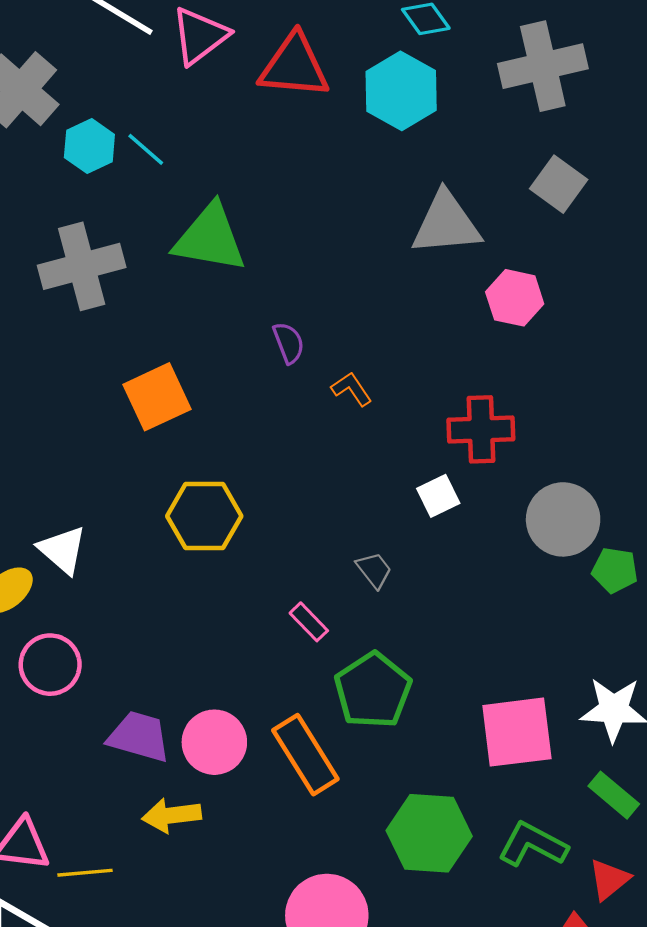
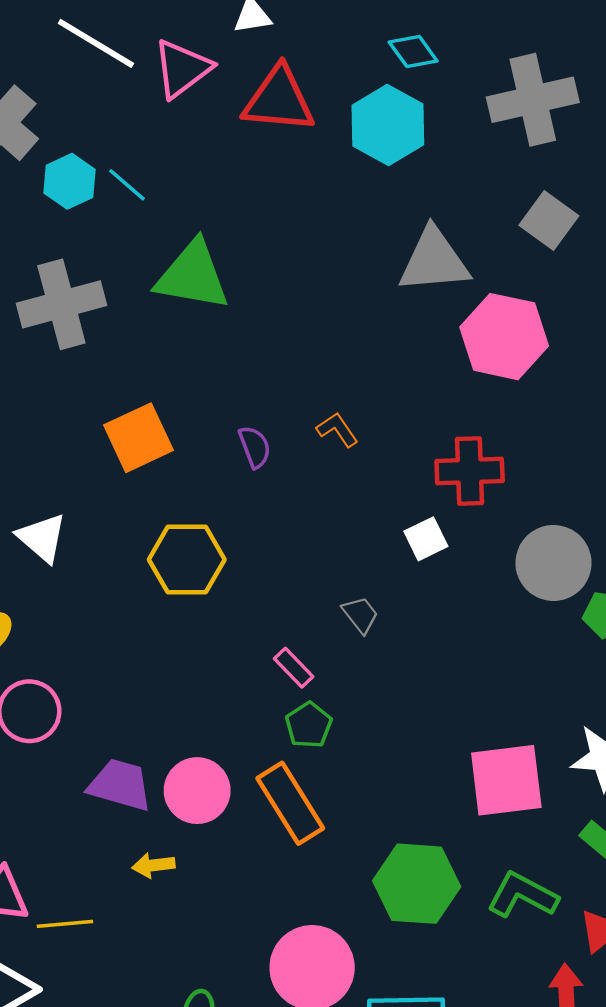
pink hexagon: (515, 298) -> (504, 337), size x1.5
purple semicircle: (289, 343) -> (255, 447), moved
white triangle: (62, 550) -> (42, 538), moved
green pentagon: (373, 690) -> (309, 725), moved, size x0.6
yellow arrow: (172, 815) -> (153, 865), size x0.7

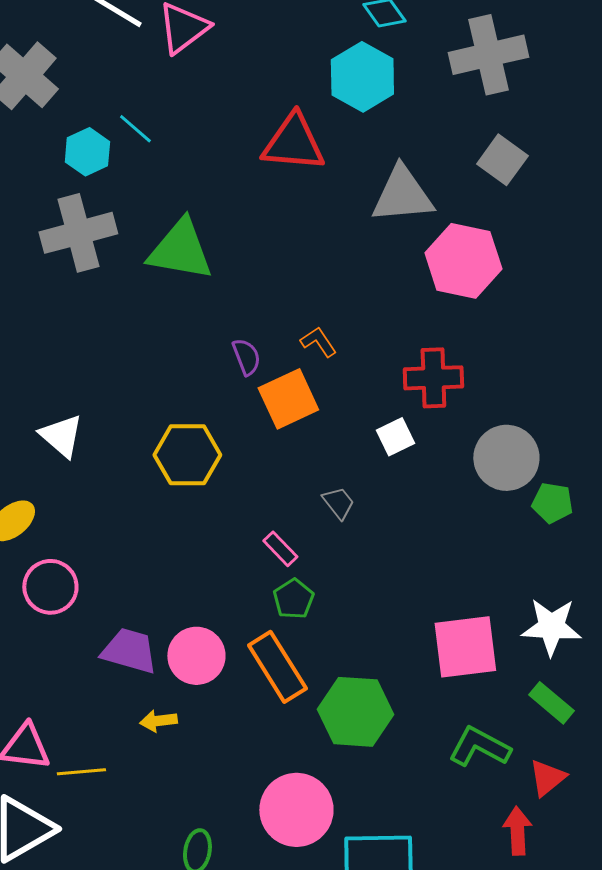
red triangle: (279, 100) -> (293, 143), moved
cyan hexagon: (70, 181) -> (87, 152), moved
green triangle: (193, 276) -> (180, 250), moved
orange square: (138, 438) -> (288, 399), moved
green hexagon: (417, 884) -> (355, 712), moved

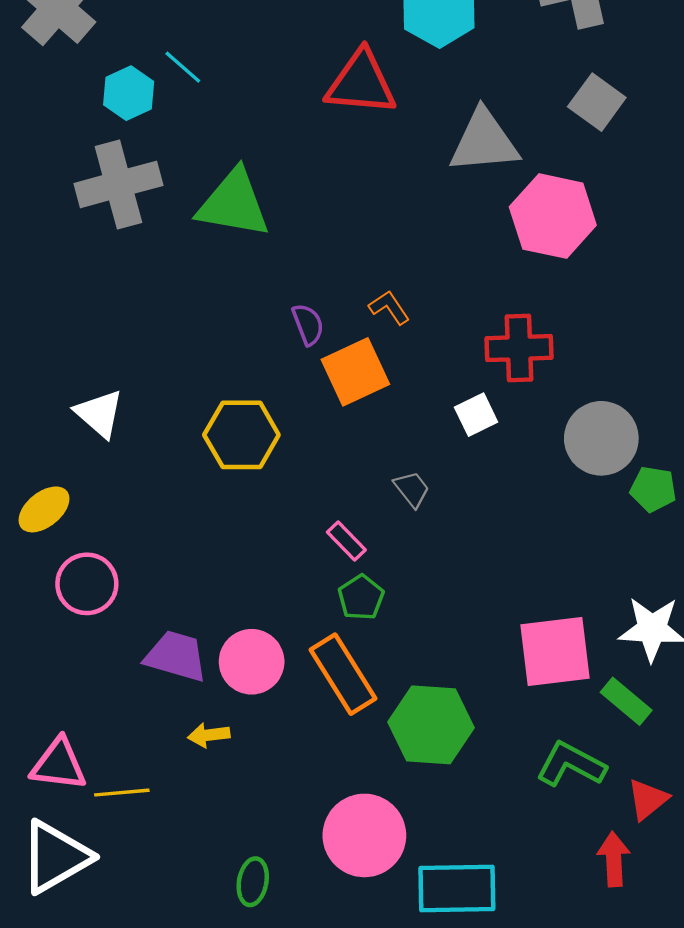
green rectangle: (551, 703) -> (626, 701), moved

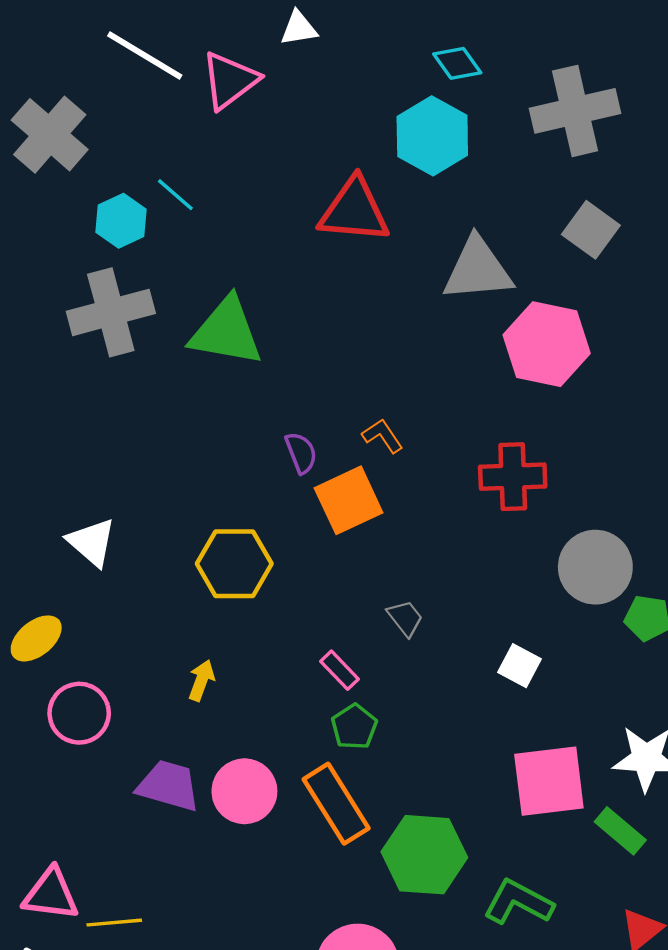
white square: (476, 415) -> (520, 666), moved, turned -36
yellow arrow: (209, 735) -> (201, 680), moved, turned 117
green L-shape: (571, 764) -> (518, 902), moved

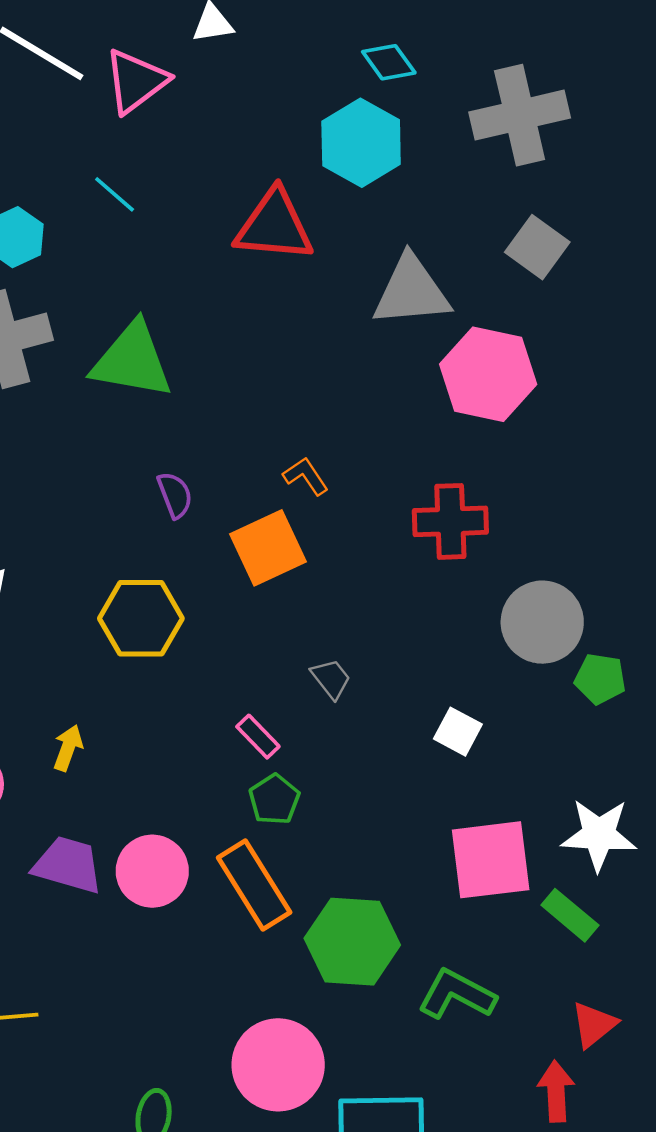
cyan line: (175, 195) -> (115, 194), moved
purple semicircle: (301, 453) -> (175, 495), moved
yellow arrow: (201, 680) -> (68, 748), moved

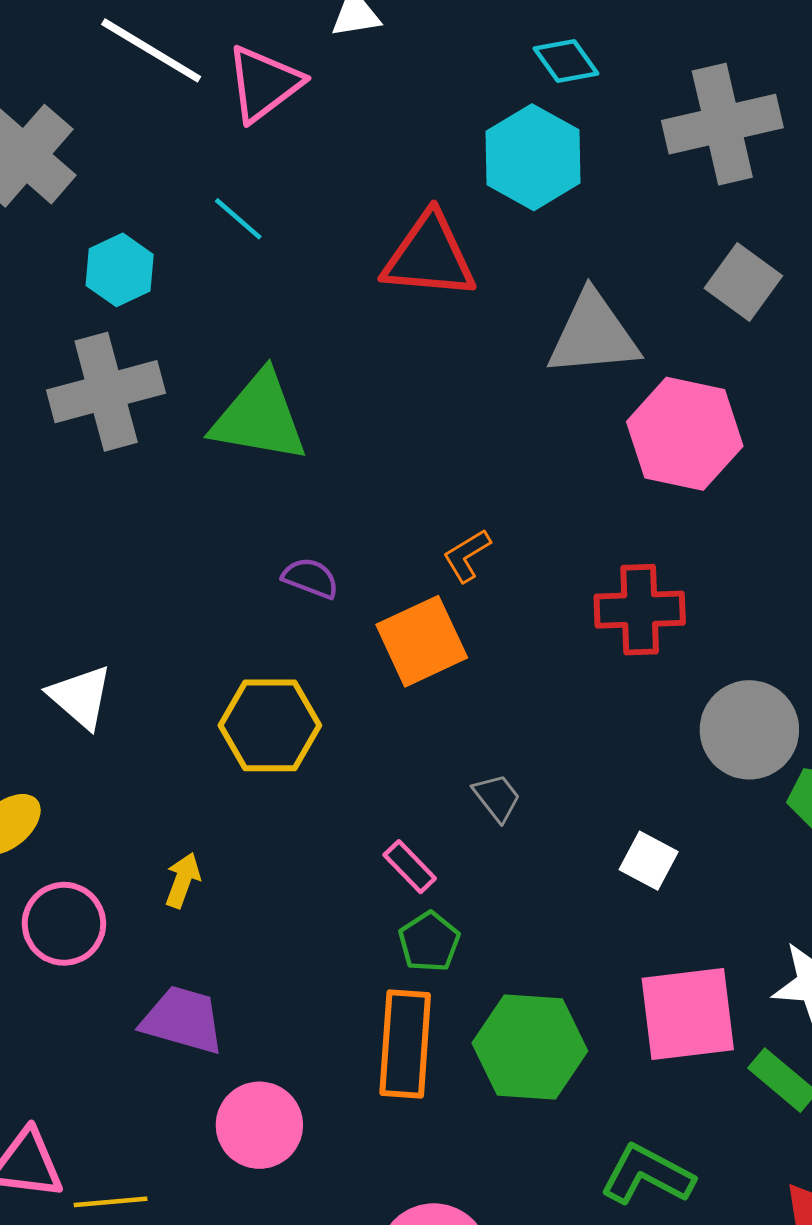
orange L-shape: (306, 476) -> (467, 556), turned -87
purple semicircle: (175, 495) -> (310, 578), turned -48
pink circle: (152, 871) -> (259, 1125), moved
orange rectangle: (254, 885) -> (405, 1044), turned 36
green hexagon: (352, 942) -> (530, 1047), moved

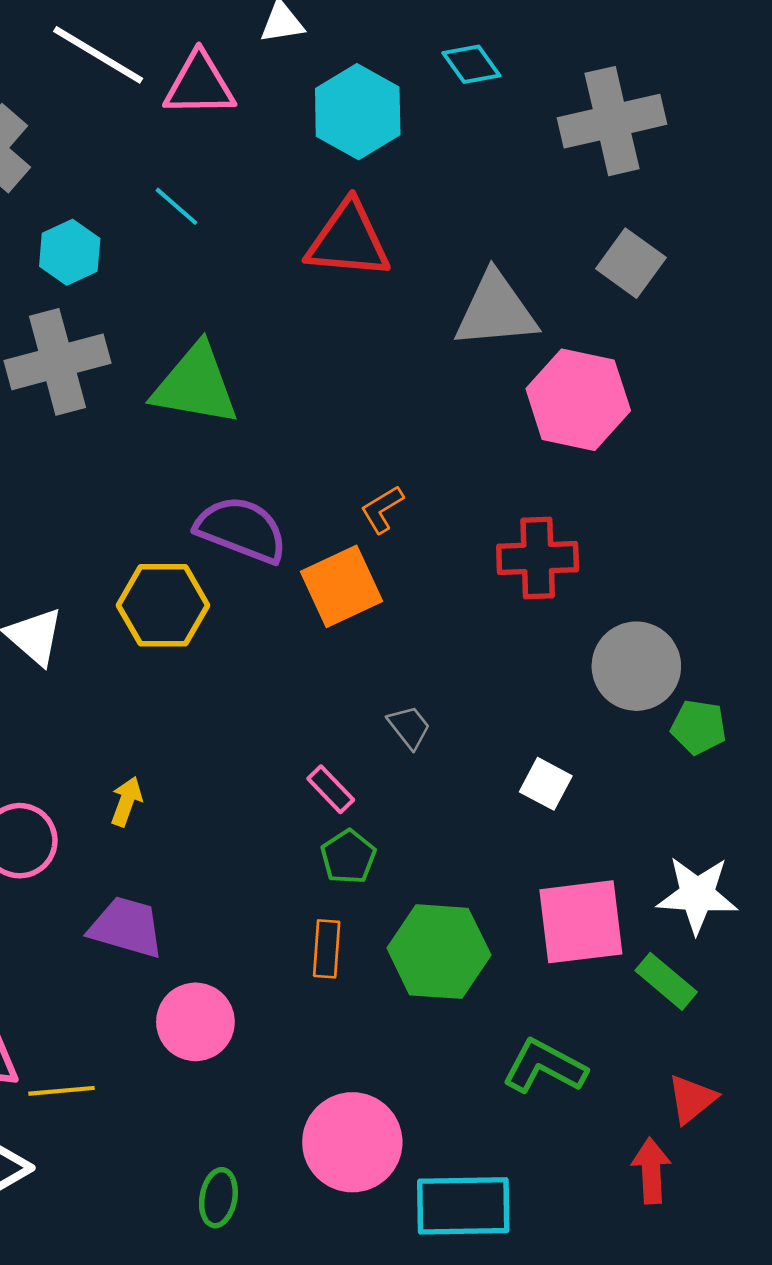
pink triangle: (264, 84) -> (199, 85), turned 36
cyan hexagon: (533, 157) -> (358, 112), moved
purple semicircle: (310, 578) -> (241, 530), size x1.8
yellow hexagon: (270, 725) -> (163, 605), moved
orange rectangle: (405, 1044) -> (327, 949), size x0.6

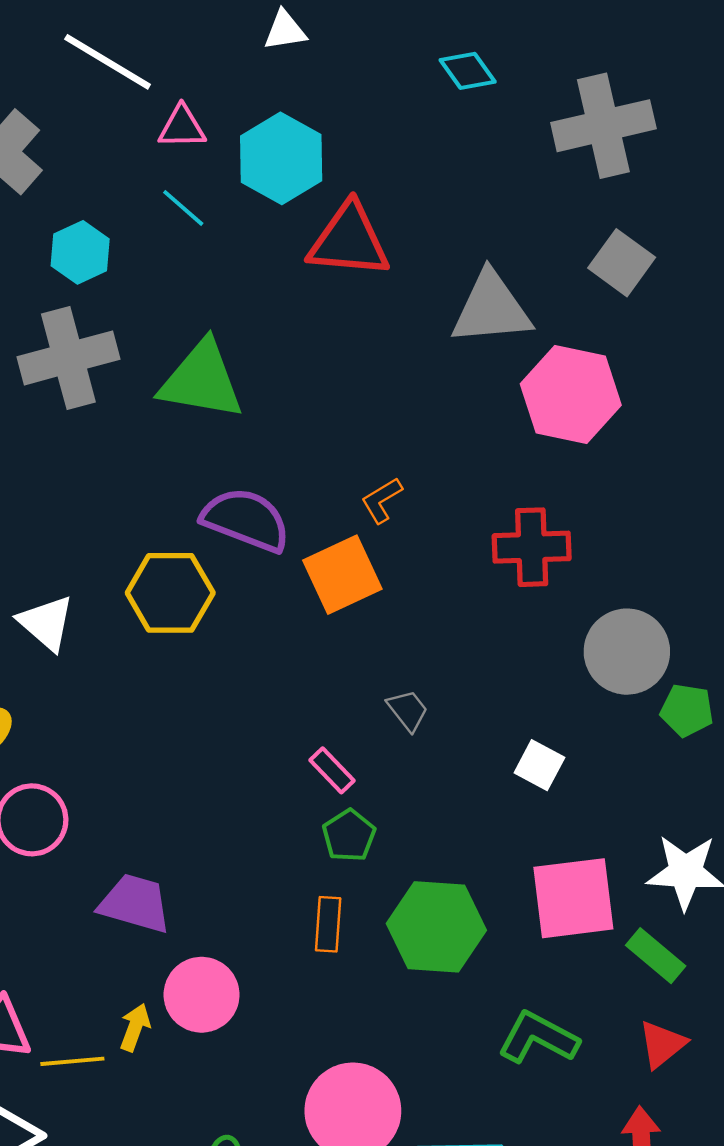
pink triangle: (199, 85) -> (182, 127), moved, size x0.7
cyan hexagon: (358, 112) -> (281, 158), moved
yellow arrow: (126, 801) -> (135, 1027), moved
red triangle: (692, 1099) -> (662, 1044), moved

